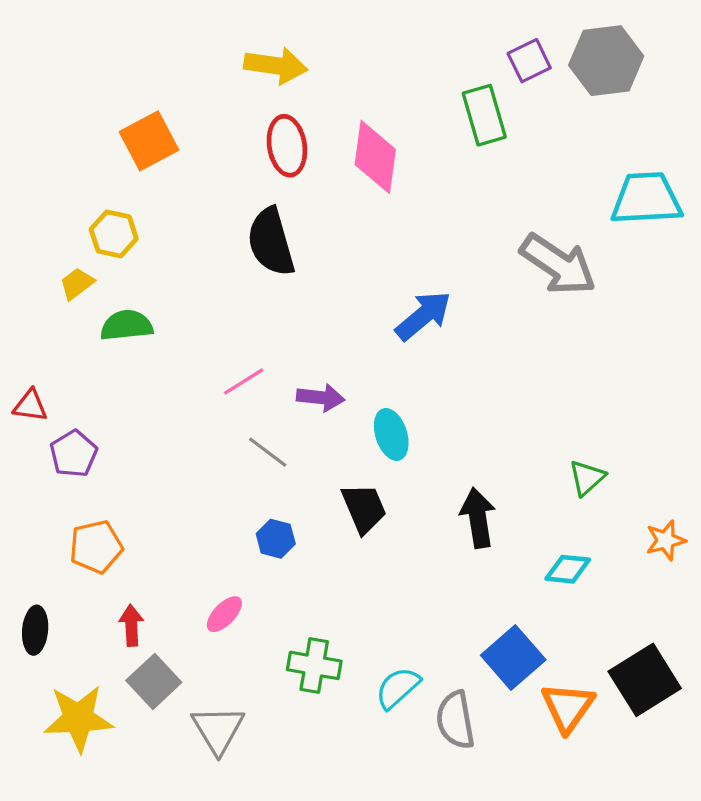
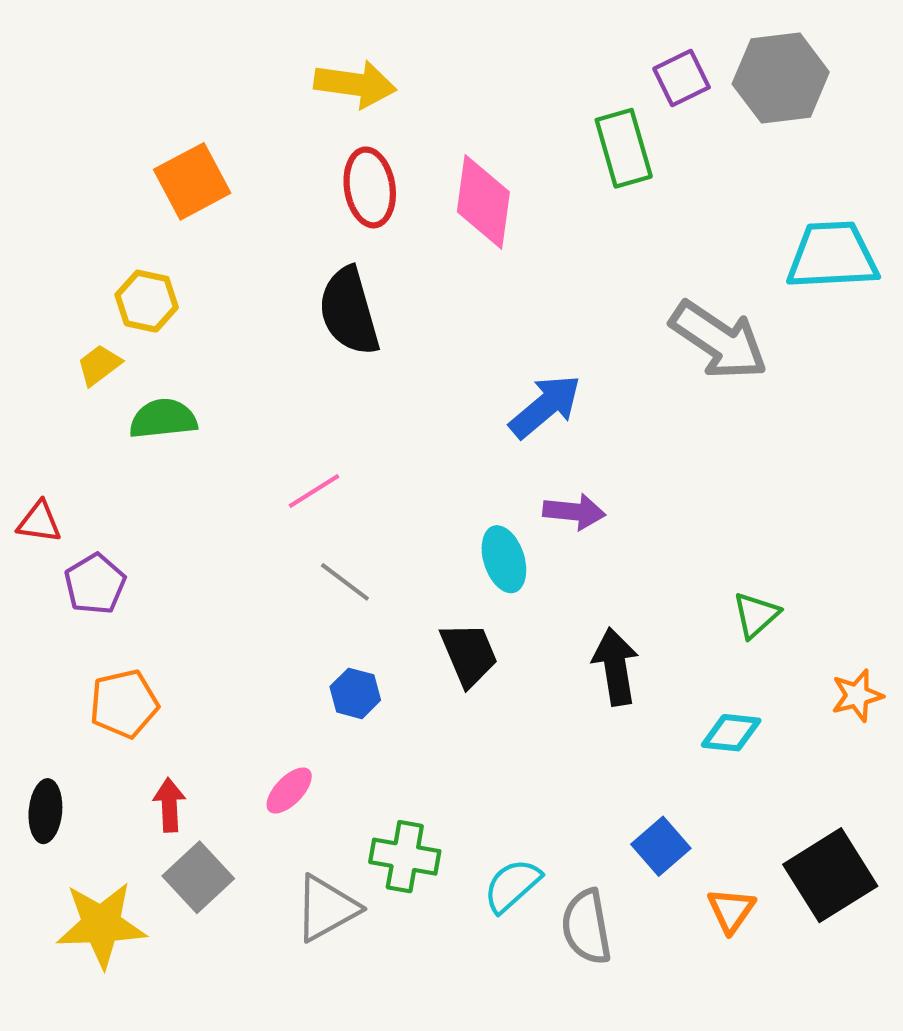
purple arrow: (321, 398) -> (574, 512), moved
blue square: (513, 657) -> (661, 846), size x0.7
orange triangle: (568, 707) -> (731, 910), size x0.7
gray triangle: (218, 730) -> (326, 908), moved, turned 32

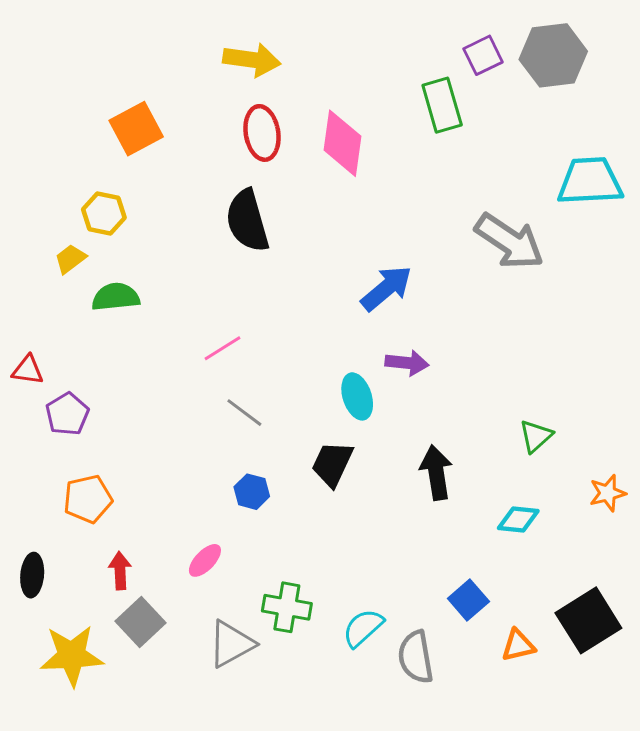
black trapezoid: (469, 654) -> (332, 464), turned -132
orange triangle: (731, 910) -> (518, 645), turned 42

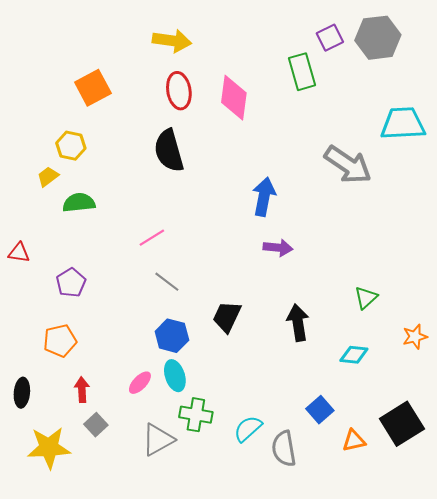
blue arrow: (386, 288) -> (264, 197), turned -39
cyan ellipse: (357, 396) -> (175, 376), moved
purple pentagon: (67, 414) -> (71, 283), moved
blue hexagon: (252, 492) -> (172, 336), size x1.4
gray square: (140, 622) -> (96, 425), size x0.7

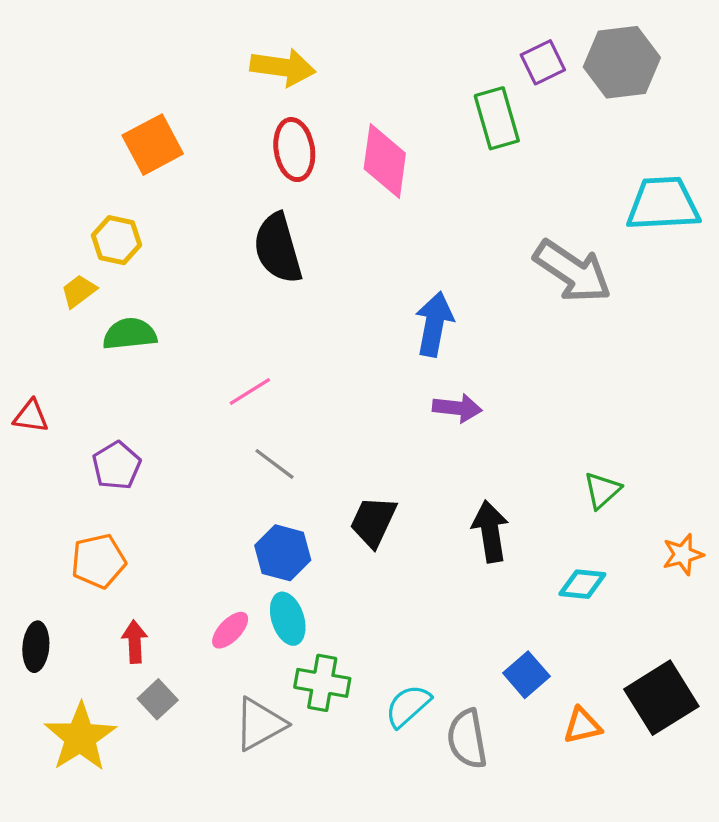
yellow star: (49, 448) -> (80, 737), turned -30

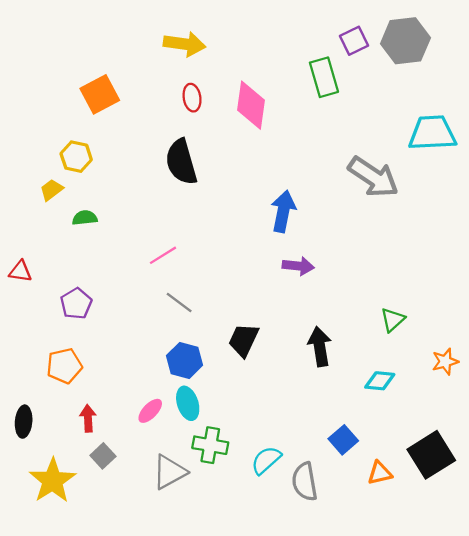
red ellipse: (294, 150) -> (192, 98), size x0.7
green semicircle: (130, 334) -> (85, 218), size x0.7

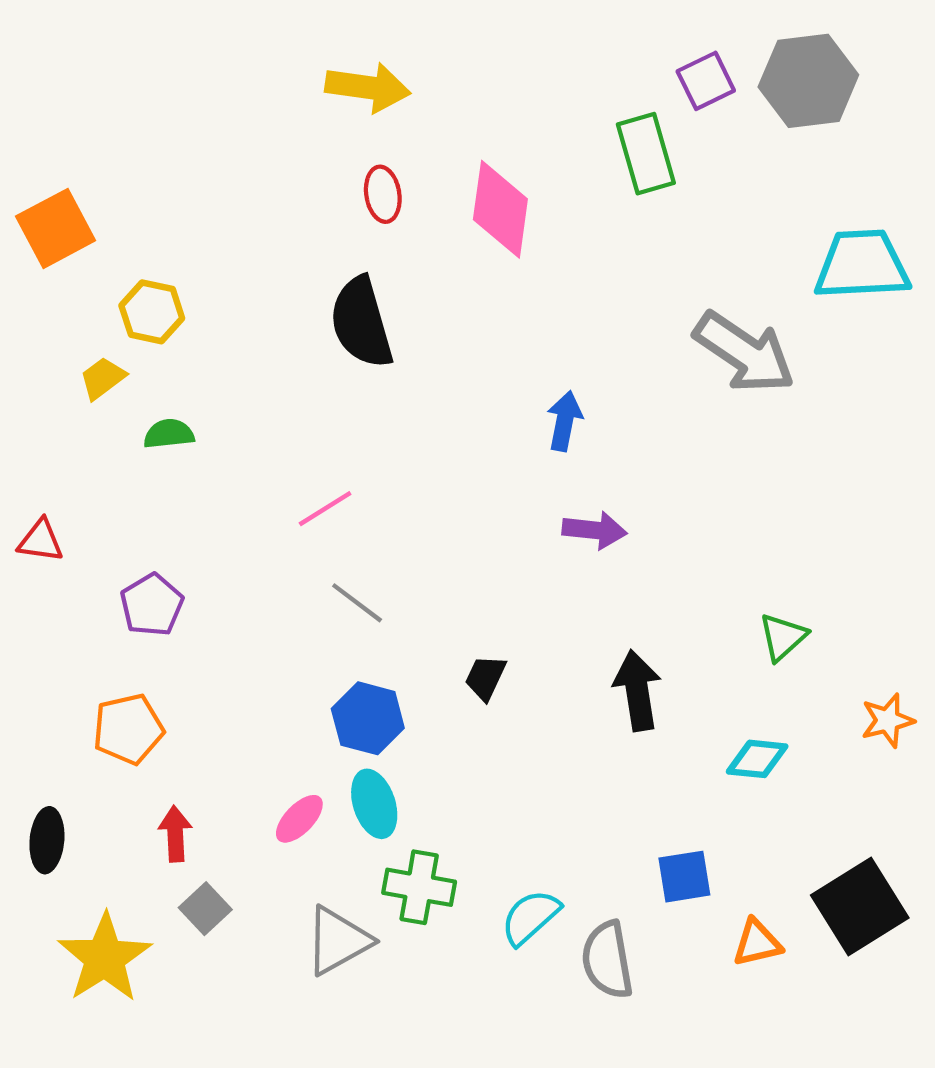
orange square: (100, 94) -> (56, 228), moved
blue arrow: (283, 211) -> (565, 421), size x0.7
black trapezoid: (243, 340) -> (485, 678), size x0.7
blue square: (343, 440) -> (684, 877), turned 32

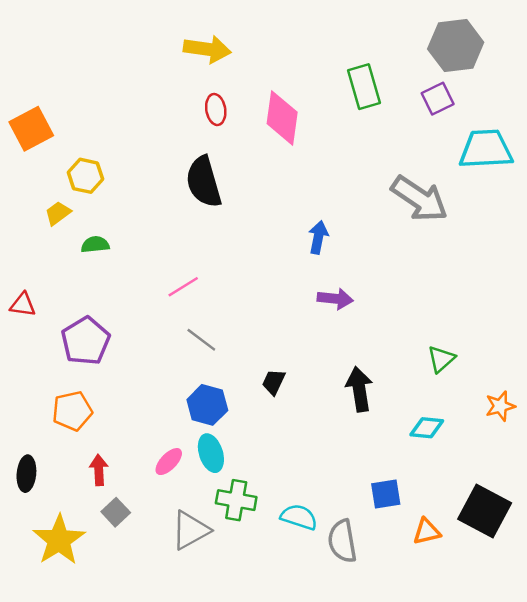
purple square: (706, 81) -> (438, 99), moved
purple pentagon: (152, 605) -> (86, 341), size x1.4
black square: (860, 907) -> (485, 511), turned -30
cyan semicircle: (530, 917) -> (299, 517), turned 60

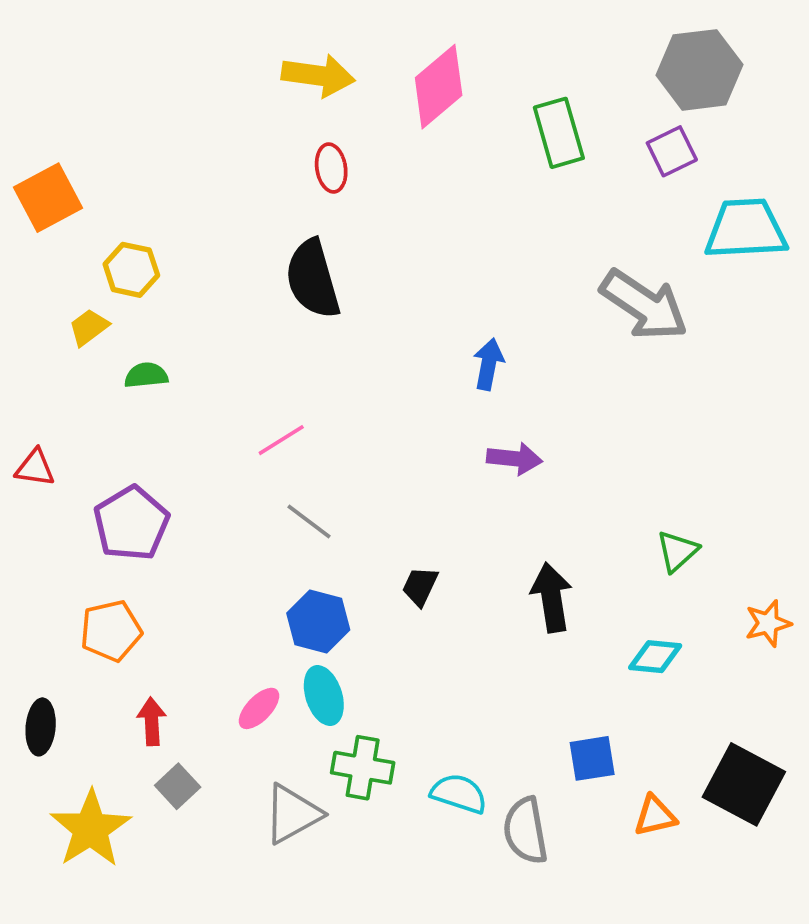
pink diamond: (282, 118) -> (439, 87), moved, turned 42

